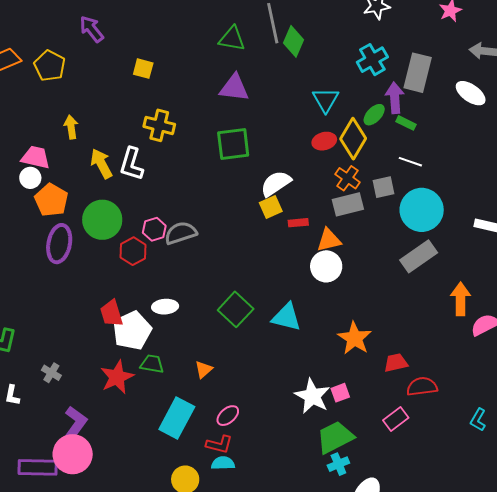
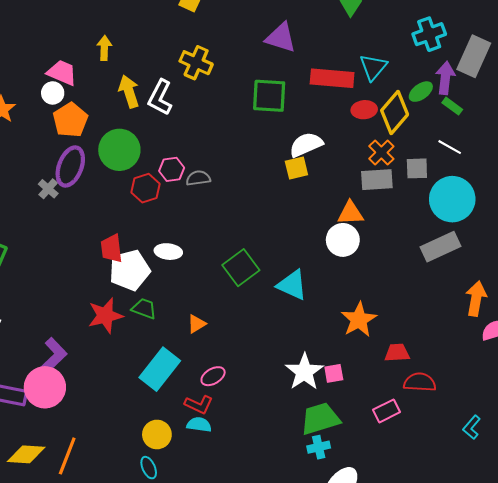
red rectangle: (298, 223) -> (332, 78), moved, size x2.0
gray semicircle: (181, 233) -> (198, 178), size x0.7
gray cross: (51, 373) -> (48, 189), moved

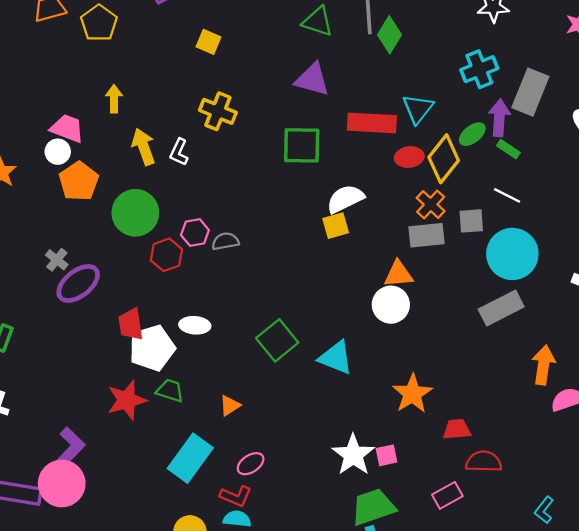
white L-shape: (160, 97) -> (179, 152), size x0.7
purple ellipse: (70, 166) -> (78, 283), moved, turned 33

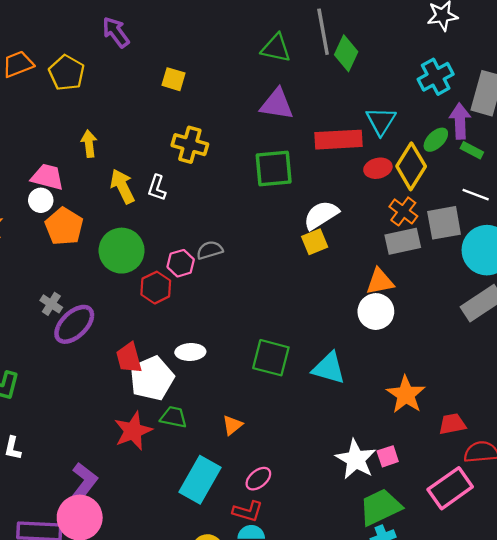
gray square: (471, 221) -> (444, 223), size x1.4
gray semicircle: (225, 241) -> (210, 250), moved
green square: (277, 340) -> (271, 358), turned -30
pink rectangle: (447, 495) -> (450, 488), size x1.5

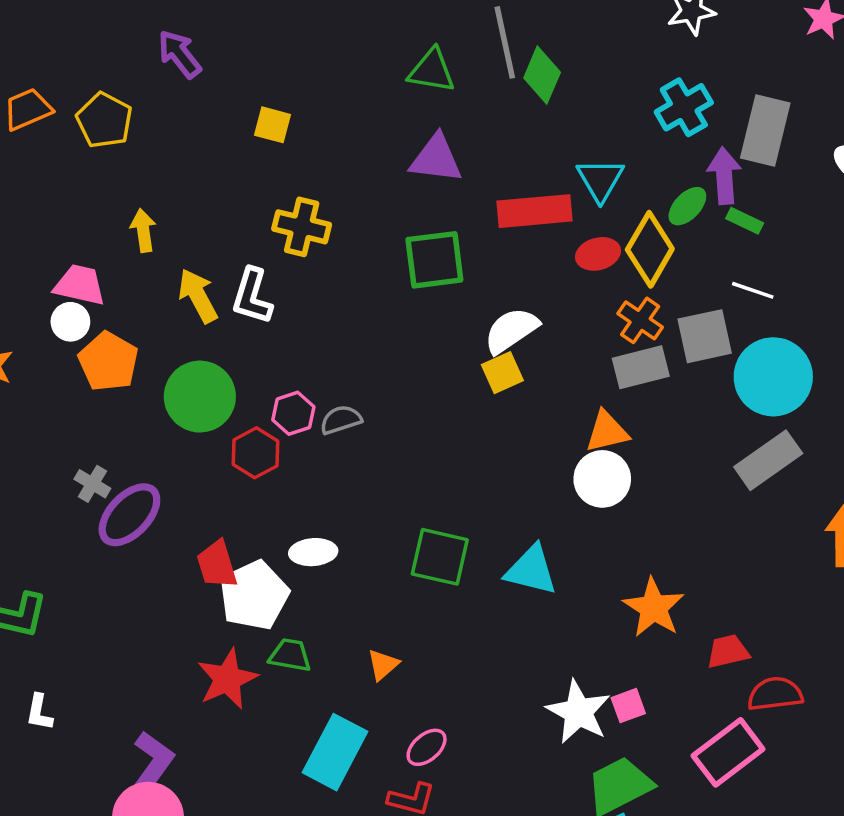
white L-shape: (157, 188) -> (252, 296), size x1.4
gray semicircle: (210, 250) -> (341, 420), moved

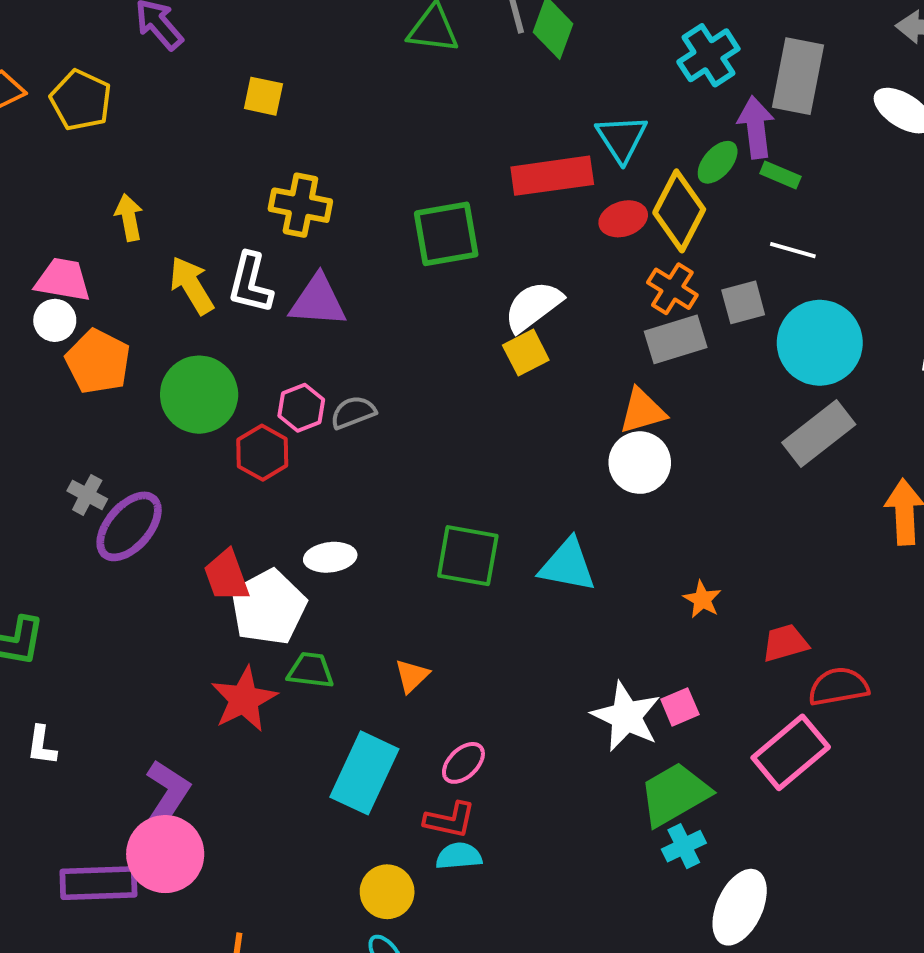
purple triangle: (436, 159) -> (318, 301), moved
gray square: (705, 336) -> (743, 302), size x0.7
orange star: (654, 608) -> (702, 599), size x0.6

